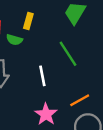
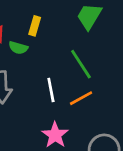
orange line: (80, 100) -> (81, 98), moved

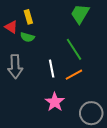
yellow rectangle: (35, 26) -> (28, 17), moved, turned -32

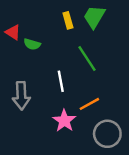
yellow rectangle: (28, 17) -> (68, 20), moved
gray arrow: (15, 67) -> (21, 96), moved
orange line: (74, 75) -> (89, 104), moved

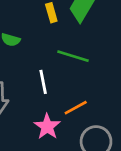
green line: (87, 59) -> (73, 56), turned -40

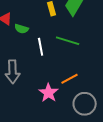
white line: (43, 82) -> (41, 47), moved

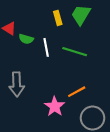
white line: (41, 47) -> (46, 47), moved

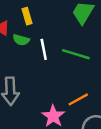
yellow rectangle: (58, 18) -> (27, 16), moved

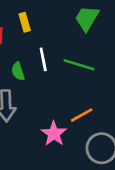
green semicircle: (21, 40) -> (18, 71), moved, turned 56

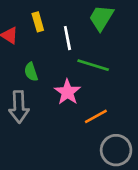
white line: (43, 59) -> (67, 38), moved
pink star: (54, 134) -> (67, 92), moved

